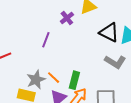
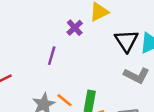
black triangle: (109, 32) -> (126, 41), turned 35

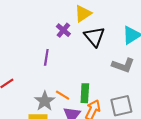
black triangle: (126, 41) -> (94, 37), moved

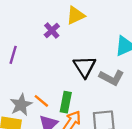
black triangle: (94, 37) -> (85, 67), moved
purple line: (46, 57) -> (13, 55), moved

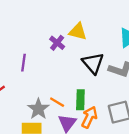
yellow triangle: (76, 15) -> (78, 32), moved, turned 48
purple cross: (52, 31) -> (57, 43), moved

